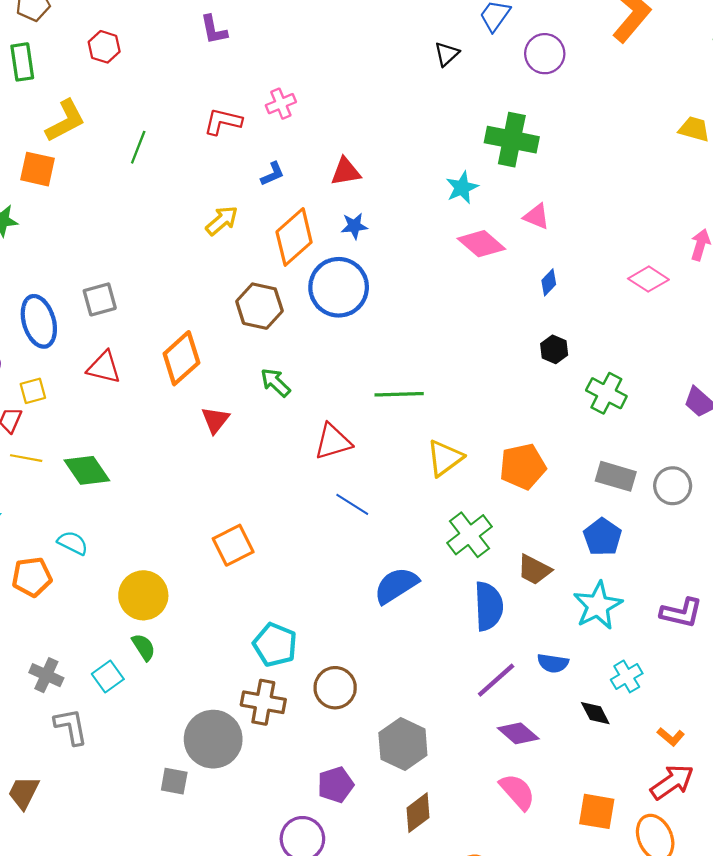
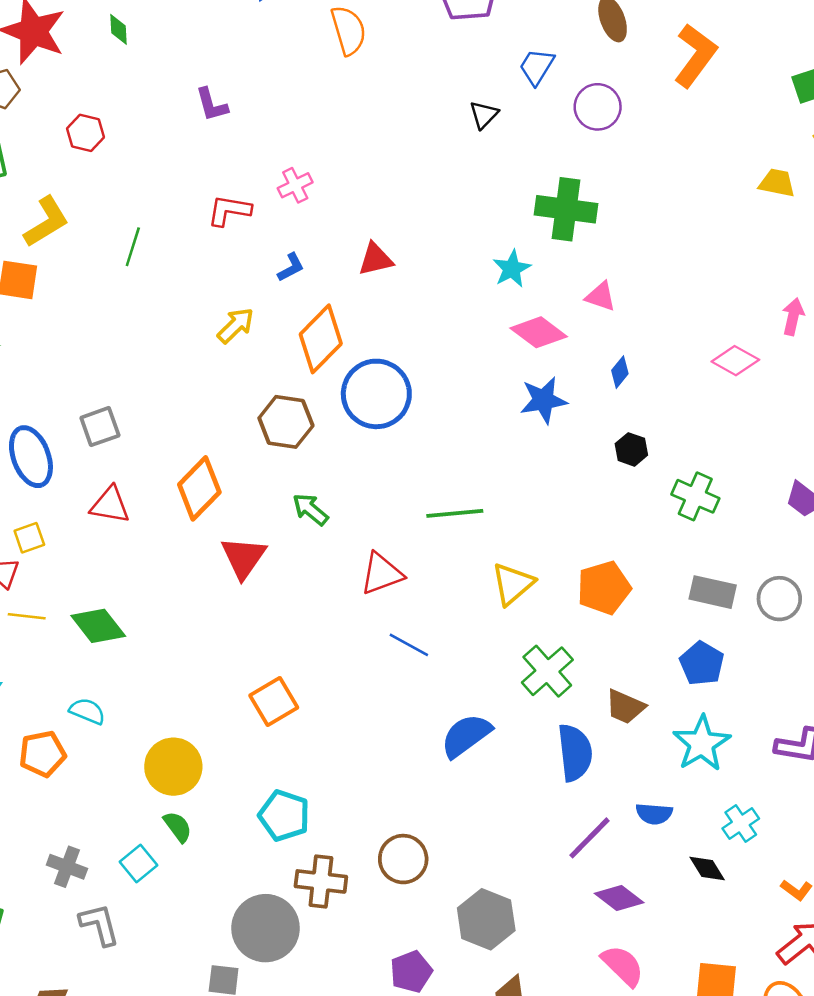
blue star: (354, 226) -> (543, 400), moved, size x1.5
red triangle: (215, 420) -> (243, 557), size x1.4
cyan pentagon: (275, 645) -> (284, 816), moved

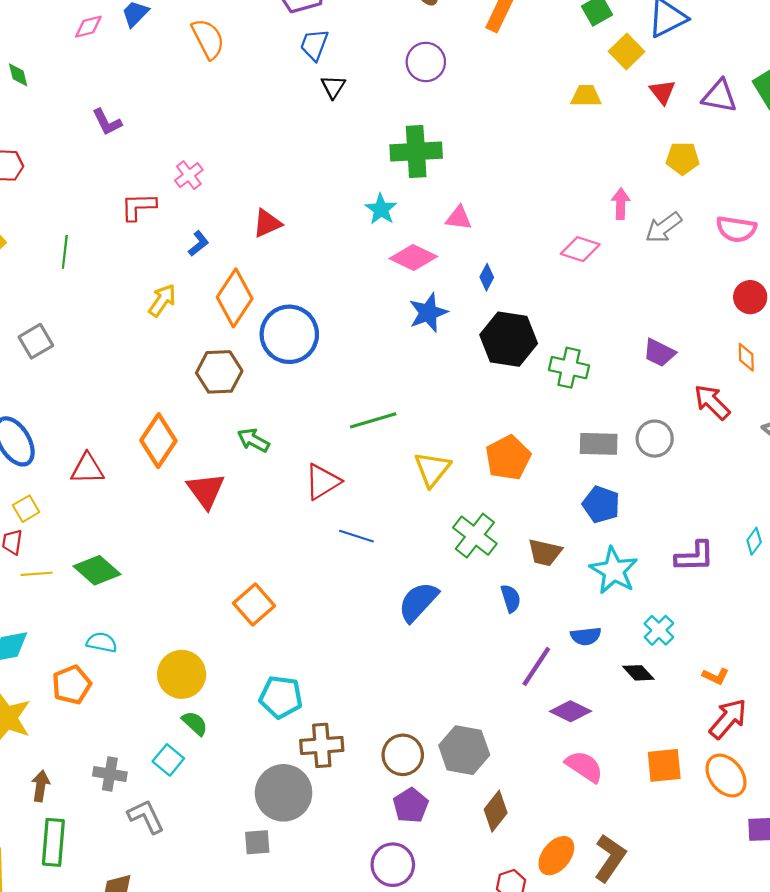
blue trapezoid: (537, 67) -> (314, 45), moved
gray square: (100, 427) -> (36, 341), moved
black hexagon: (631, 449) -> (509, 339), size x2.0
blue semicircle: (575, 753) -> (511, 598), size x0.6
brown circle: (403, 859) -> (403, 755), moved

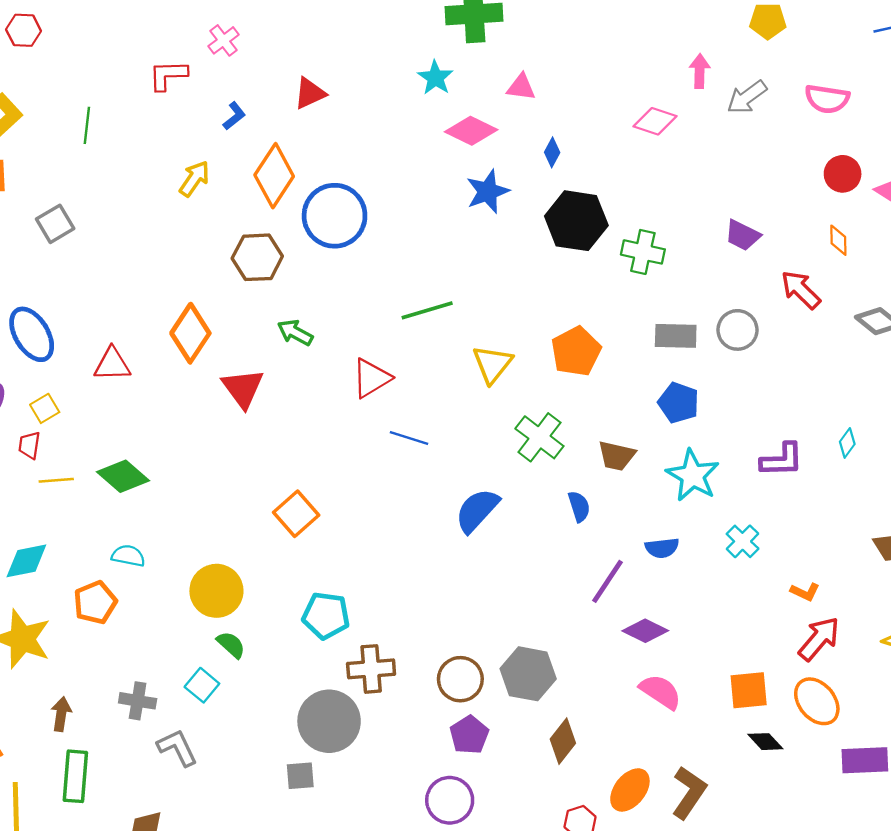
black diamond: (638, 673) -> (765, 742), moved

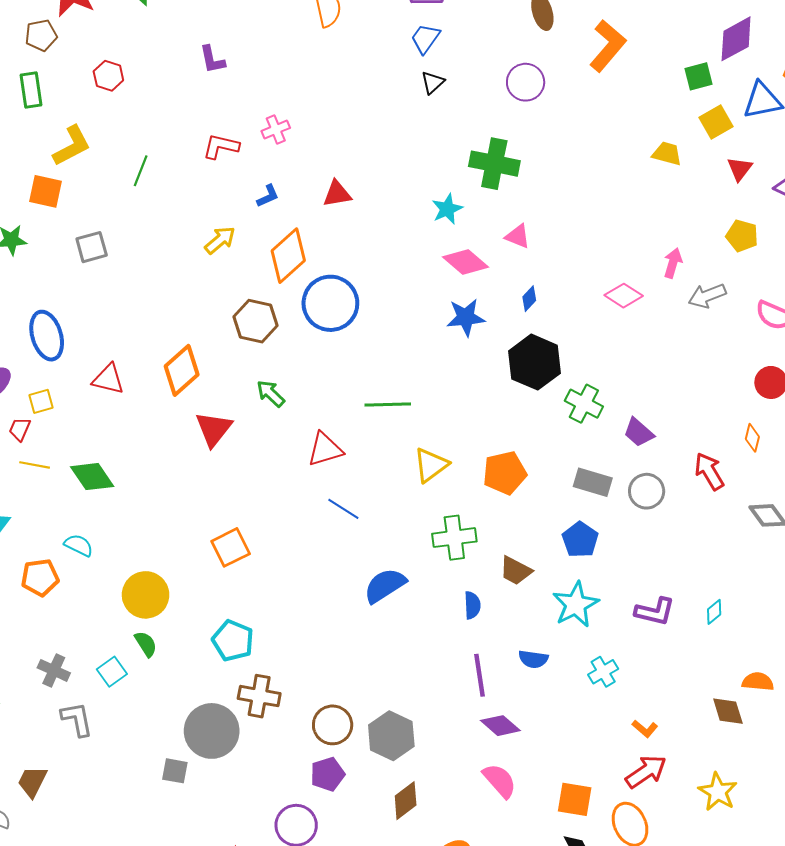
purple trapezoid: (743, 235) -> (639, 433), moved
green cross: (539, 437) -> (454, 538), turned 30
purple line: (608, 581) -> (479, 675), turned -57

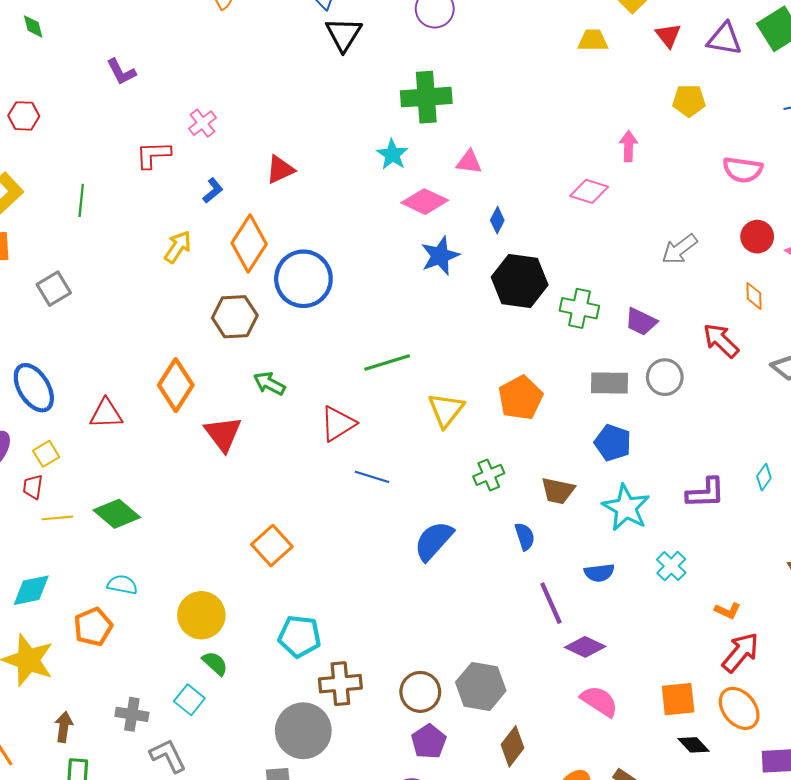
black triangle: (433, 82) -> (344, 34), size x1.5
gray arrow: (707, 296) -> (680, 249), moved
green cross: (454, 538) -> (489, 475), size x0.7

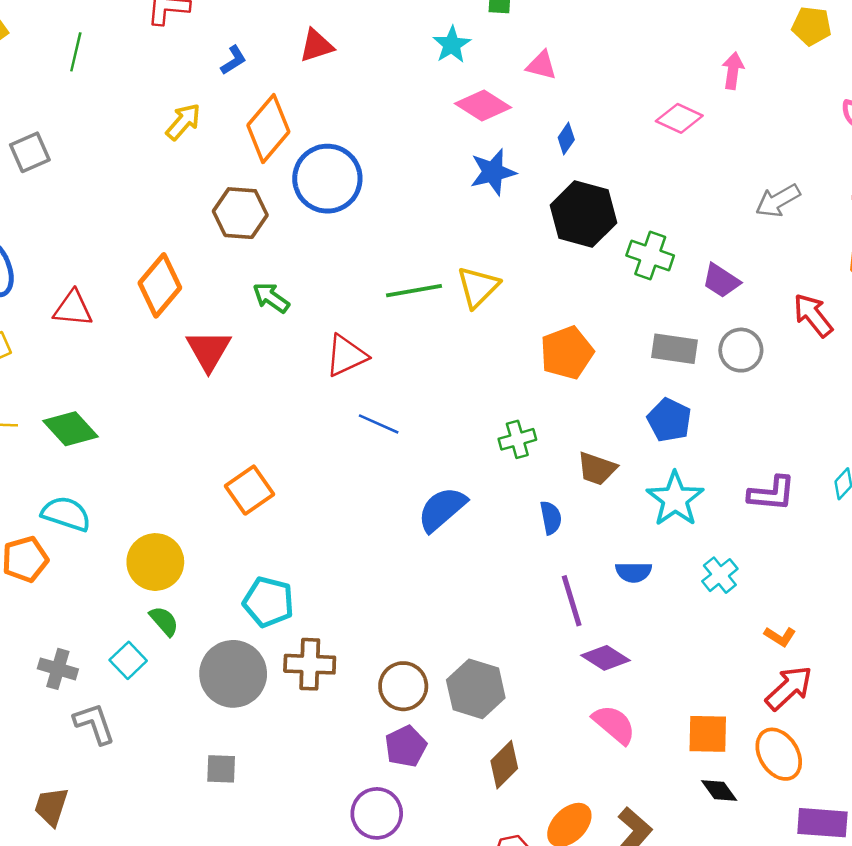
yellow triangle: (446, 410) -> (478, 287), moved
cyan semicircle: (122, 585) -> (66, 514), size x1.4
gray circle: (303, 731) -> (233, 674), moved

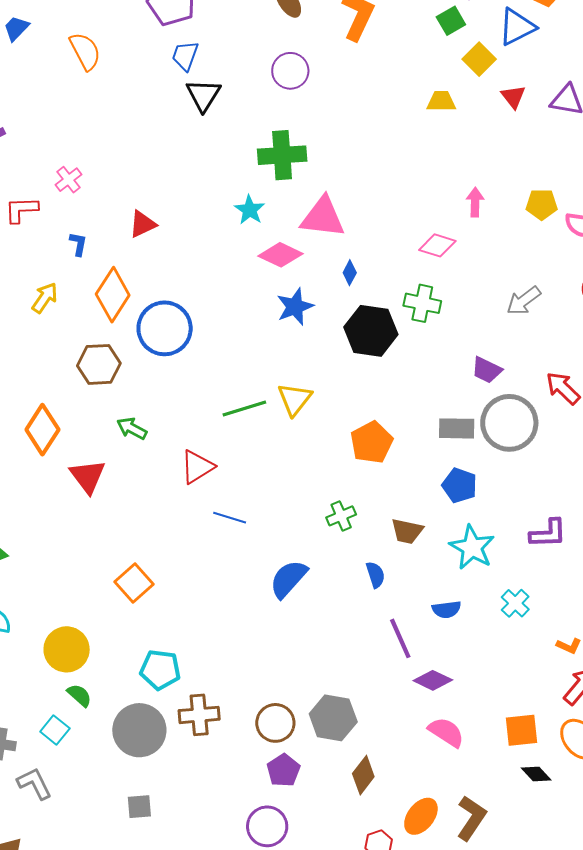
yellow pentagon: (812, 26) -> (542, 204), moved
blue L-shape: (233, 60) -> (78, 244), turned -40
pink triangle: (541, 65) -> (323, 217), size x1.8
green cross: (650, 256) -> (422, 303), moved
gray circle: (741, 350) -> (509, 423), size x1.6

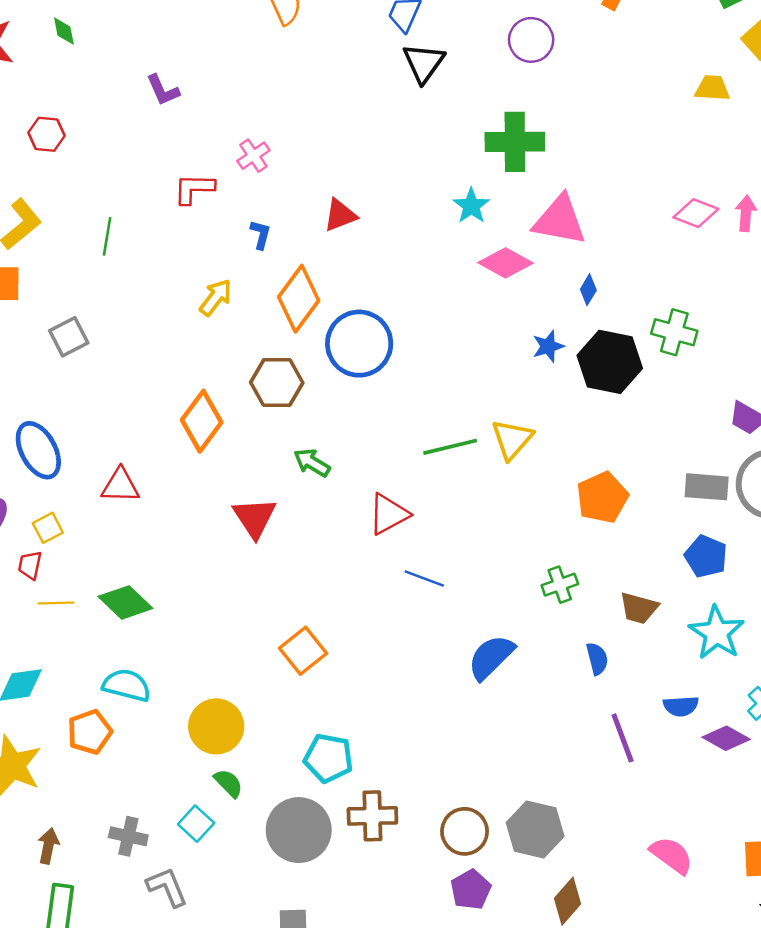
pink diamond: (437, 245) -> (696, 213), moved
blue star: (295, 307) -> (548, 346), moved, size x0.7
orange diamond: (42, 430) -> (202, 421), moved
purple diamond: (433, 680) -> (726, 738), moved

